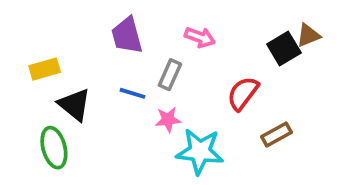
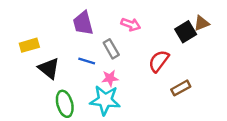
gray rectangle: (170, 75) -> (111, 49), turned -54
green ellipse: (54, 148) -> (65, 104), moved
cyan star: (200, 151) -> (105, 100), moved

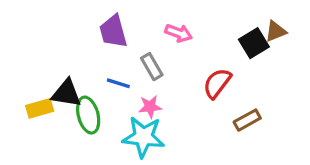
yellow rectangle: (29, 45) -> (40, 108), moved
black triangle: (49, 68) -> (66, 93), turned -30
green ellipse: (65, 104) -> (88, 115), moved

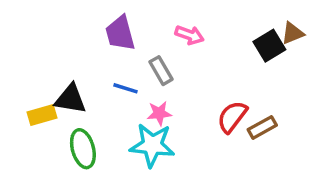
red semicircle: (217, 83) -> (232, 117), moved
green ellipse: (88, 115) -> (83, 149), moved

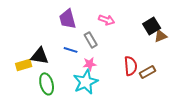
brown triangle: (293, 33) -> (161, 36), moved
red semicircle: (232, 117) -> (131, 66), turned 138
cyan star: (152, 145) -> (86, 82), turned -30

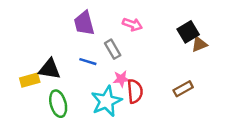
pink star: (90, 64) -> (121, 79), moved
red semicircle: (131, 66) -> (135, 91), moved

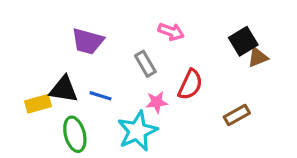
purple trapezoid: (84, 23) -> (88, 41), moved, turned -60
blue line: (88, 62) -> (101, 96), moved
red semicircle: (135, 91) -> (190, 85), moved, turned 30

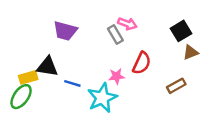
brown triangle: (258, 57) -> (191, 52), moved
gray rectangle: (145, 64) -> (115, 34), moved
blue line: (101, 96) -> (72, 83), moved
green ellipse: (75, 134) -> (21, 97), moved, turned 50

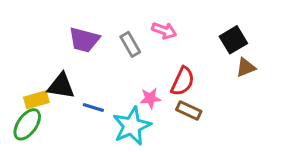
gray rectangle: (115, 34) -> (130, 44), moved
brown rectangle: (176, 86) -> (189, 111), moved, turned 54

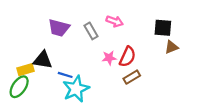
black square: (233, 40) -> (163, 28), turned 36
pink star: (150, 98) -> (109, 58), moved
brown rectangle: (189, 111) -> (132, 77), turned -56
cyan star: (132, 126) -> (76, 89), moved

